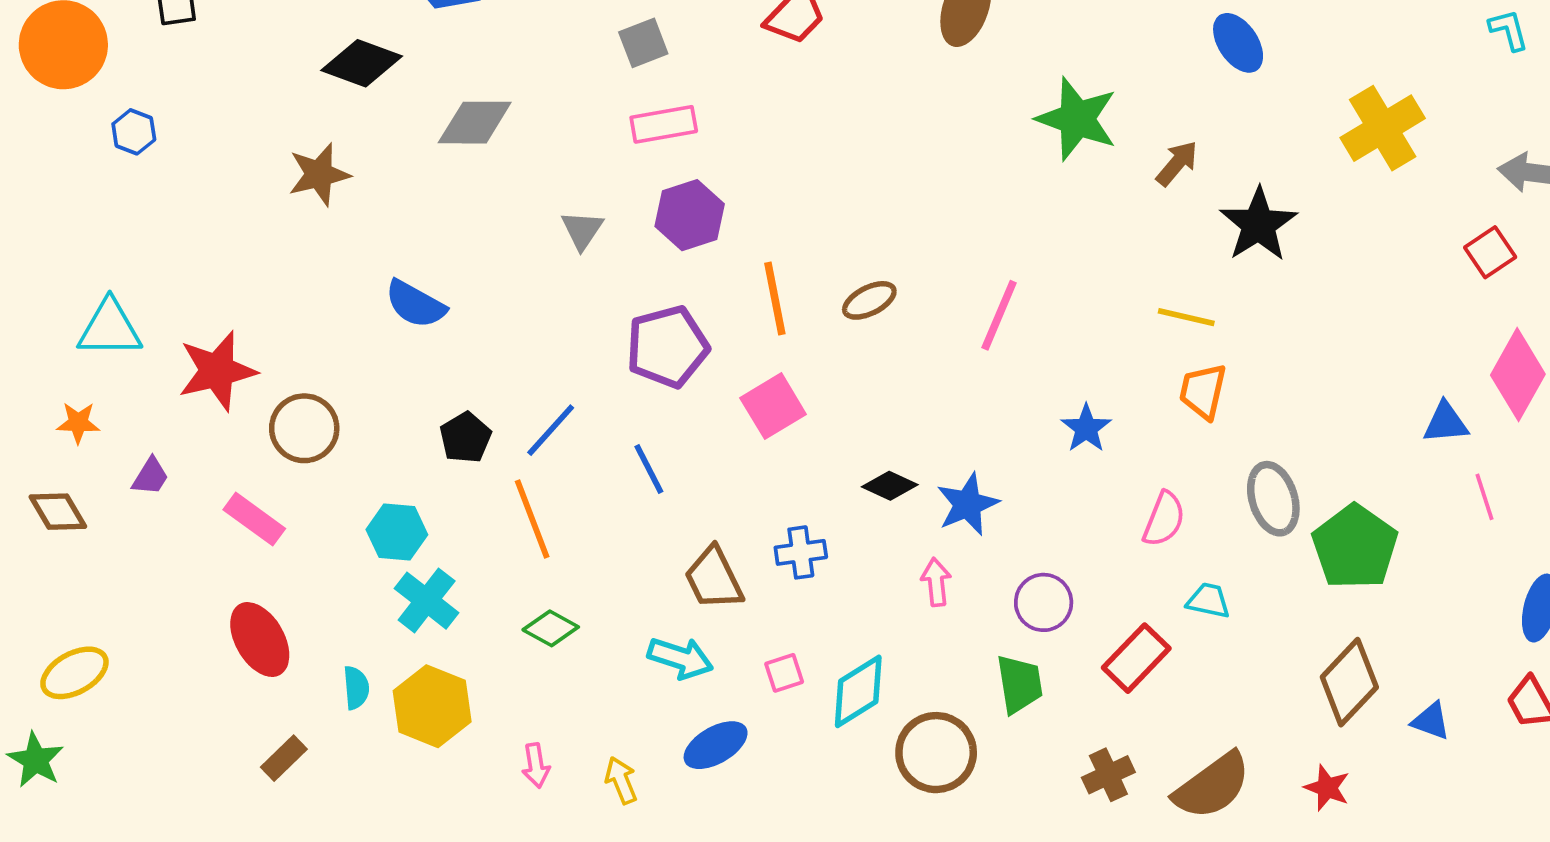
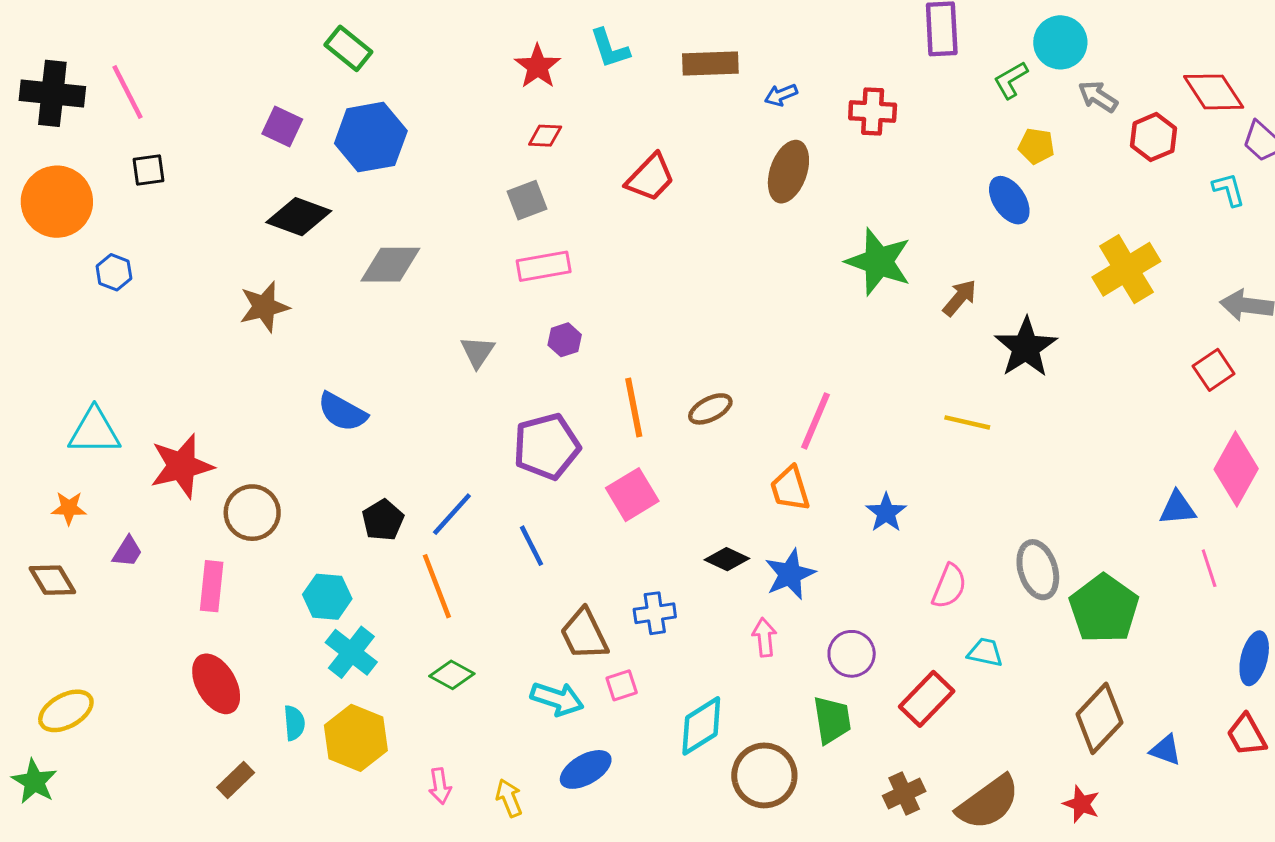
purple hexagon: (690, 215) -> (565, 340), size x0.6
orange trapezoid: (1203, 391) -> (790, 489), moved, turned -30
pink rectangle: (254, 519) -> (212, 586), turned 60
pink square: (784, 673) -> (622, 685), moved

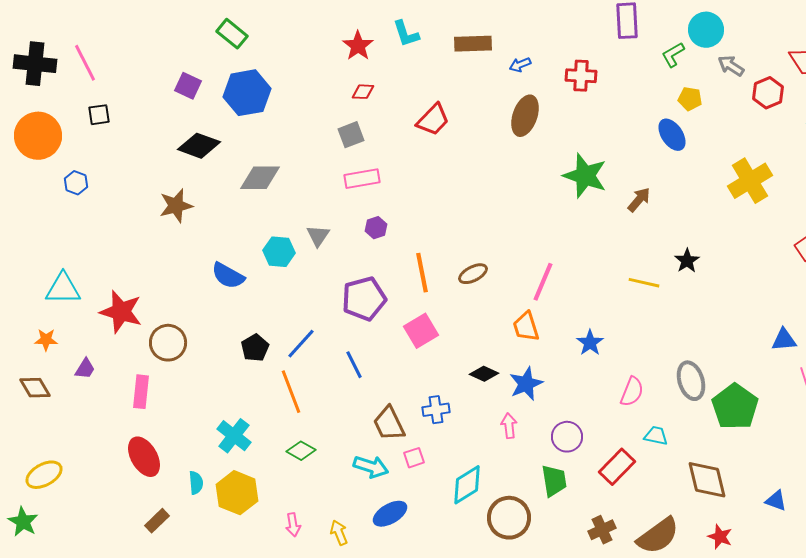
black star: (1026, 347) -> (687, 261), moved, size x0.6
red star: (182, 466) -> (121, 312), turned 30
cyan hexagon: (327, 597) -> (279, 252), moved
brown diamond: (1099, 718) -> (707, 480), moved, turned -57

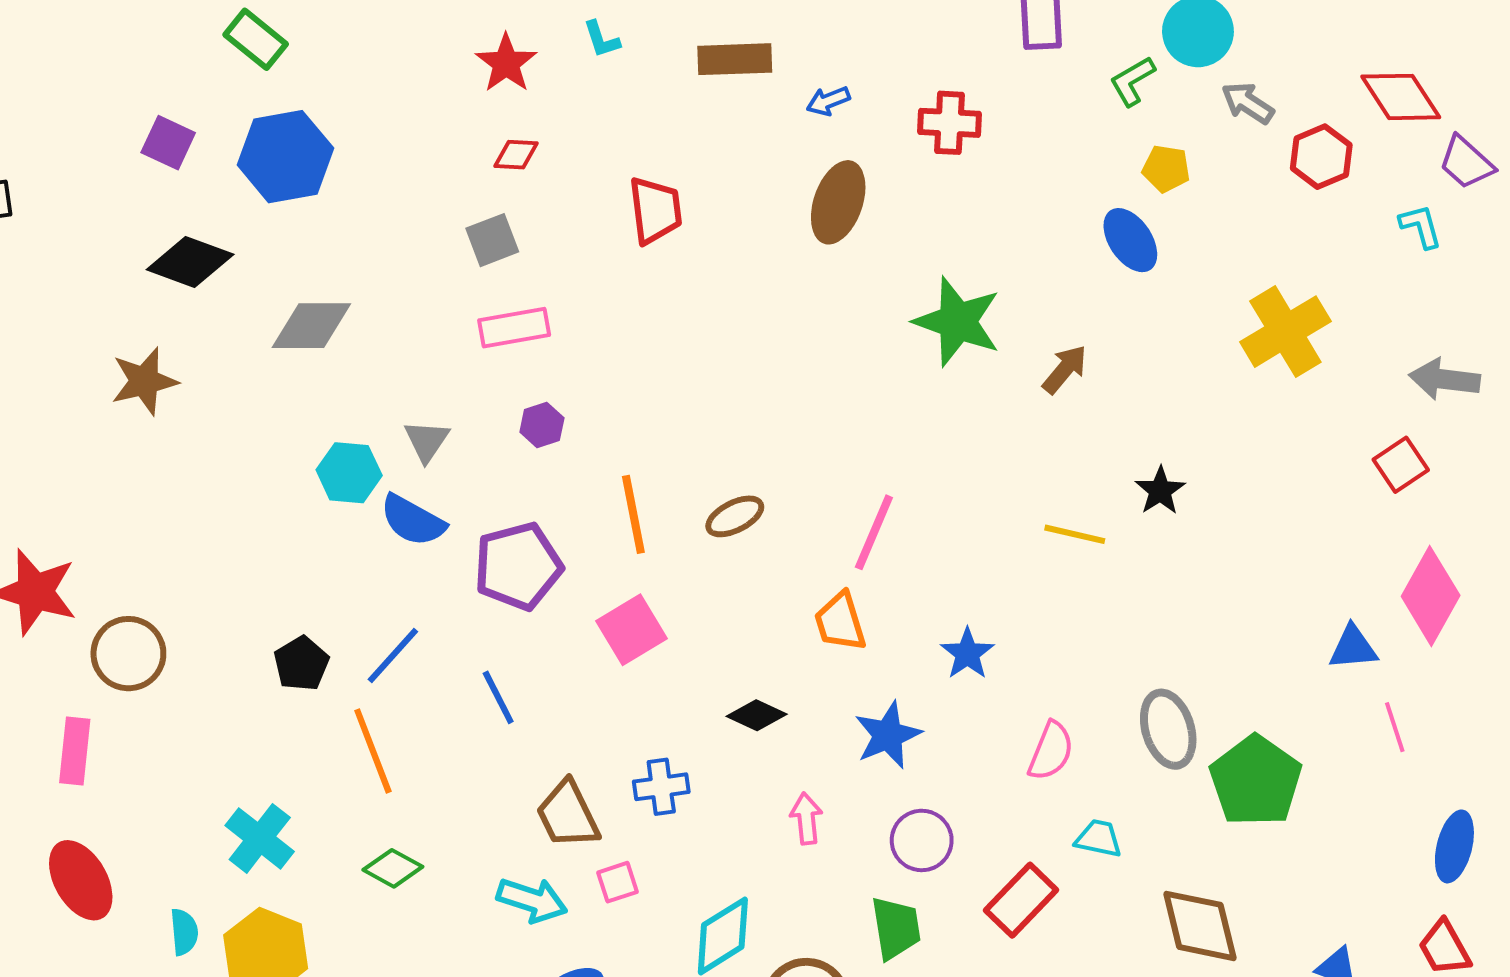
cyan L-shape: (406, 34) -> (602, 39), size x0.7
red trapezoid: (433, 120) -> (655, 210), turned -51
blue semicircle: (228, 276) -> (413, 520), moved
blue star: (526, 384) -> (888, 735), moved

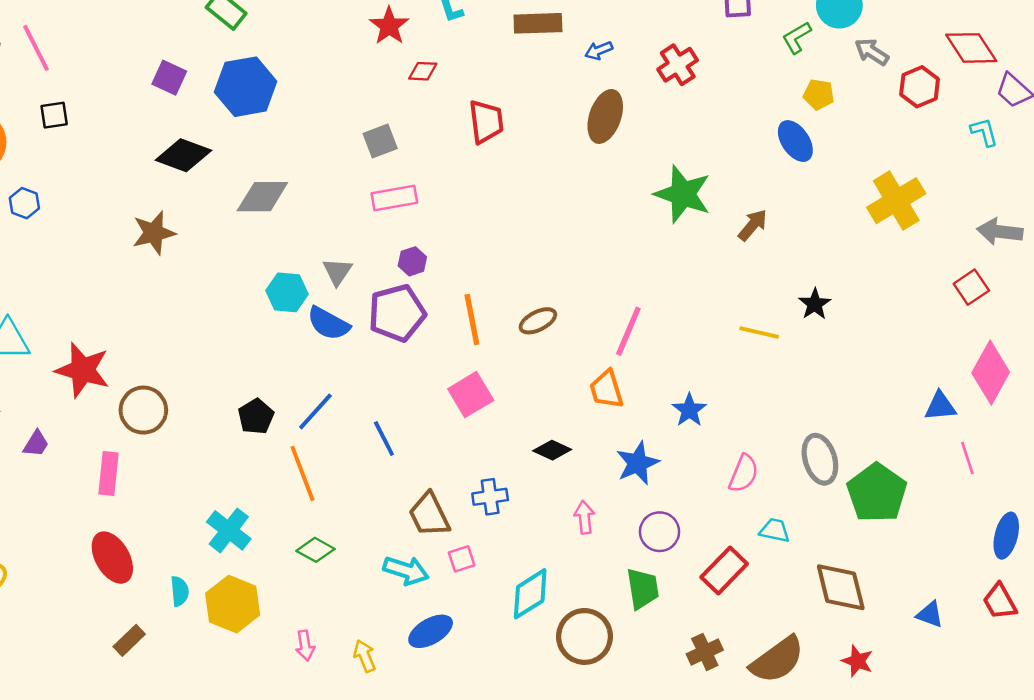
red cross: (949, 123) -> (678, 65), turned -36
red diamond: (516, 155) -> (423, 71), moved
purple pentagon: (518, 566) -> (397, 313), moved

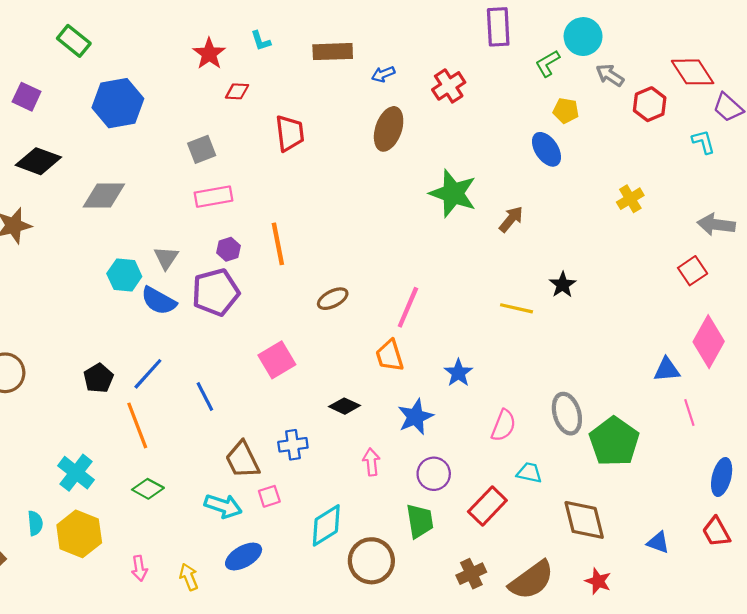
blue hexagon: (246, 87) -> (118, 103), moved
yellow cross: (896, 201) -> (630, 199), size x0.6
orange line: (472, 320) -> (278, 244), moved

